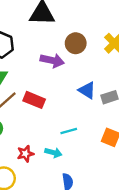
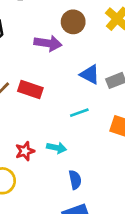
cyan line: (69, 131) -> (79, 113), moved

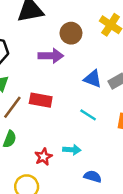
cyan line: (79, 113) -> (88, 115), turned 60
blue semicircle: (75, 180) -> (93, 176), turned -54

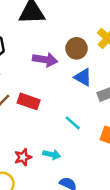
brown circle: (71, 33) -> (77, 48), moved
blue triangle: (93, 79) -> (83, 77), moved

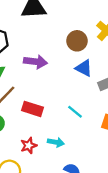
purple arrow: (45, 60) -> (35, 62), moved
red rectangle: (29, 101) -> (33, 109), moved

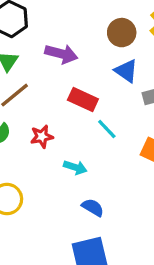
red rectangle: (33, 109) -> (83, 99), moved
red star: (29, 146) -> (42, 137), moved

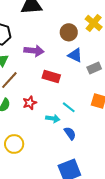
cyan line: (107, 129) -> (69, 107), moved
blue semicircle: (93, 207) -> (70, 133), moved, turned 32

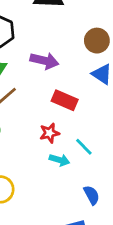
red star: (30, 103) -> (50, 133), moved
blue semicircle: (70, 133) -> (92, 195), moved

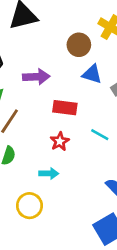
cyan line: (84, 147) -> (100, 135), moved
cyan arrow: (59, 160) -> (49, 173), moved

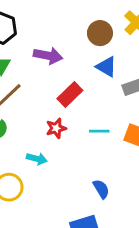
red rectangle: (65, 108) -> (70, 95), turned -65
cyan line: (100, 135) -> (99, 131), turned -42

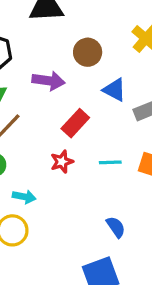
brown circle: (100, 33) -> (88, 52), moved
cyan arrow: (37, 159) -> (24, 197), moved

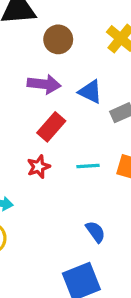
brown circle: (88, 52) -> (58, 39), moved
purple arrow: (48, 81) -> (44, 84), moved

